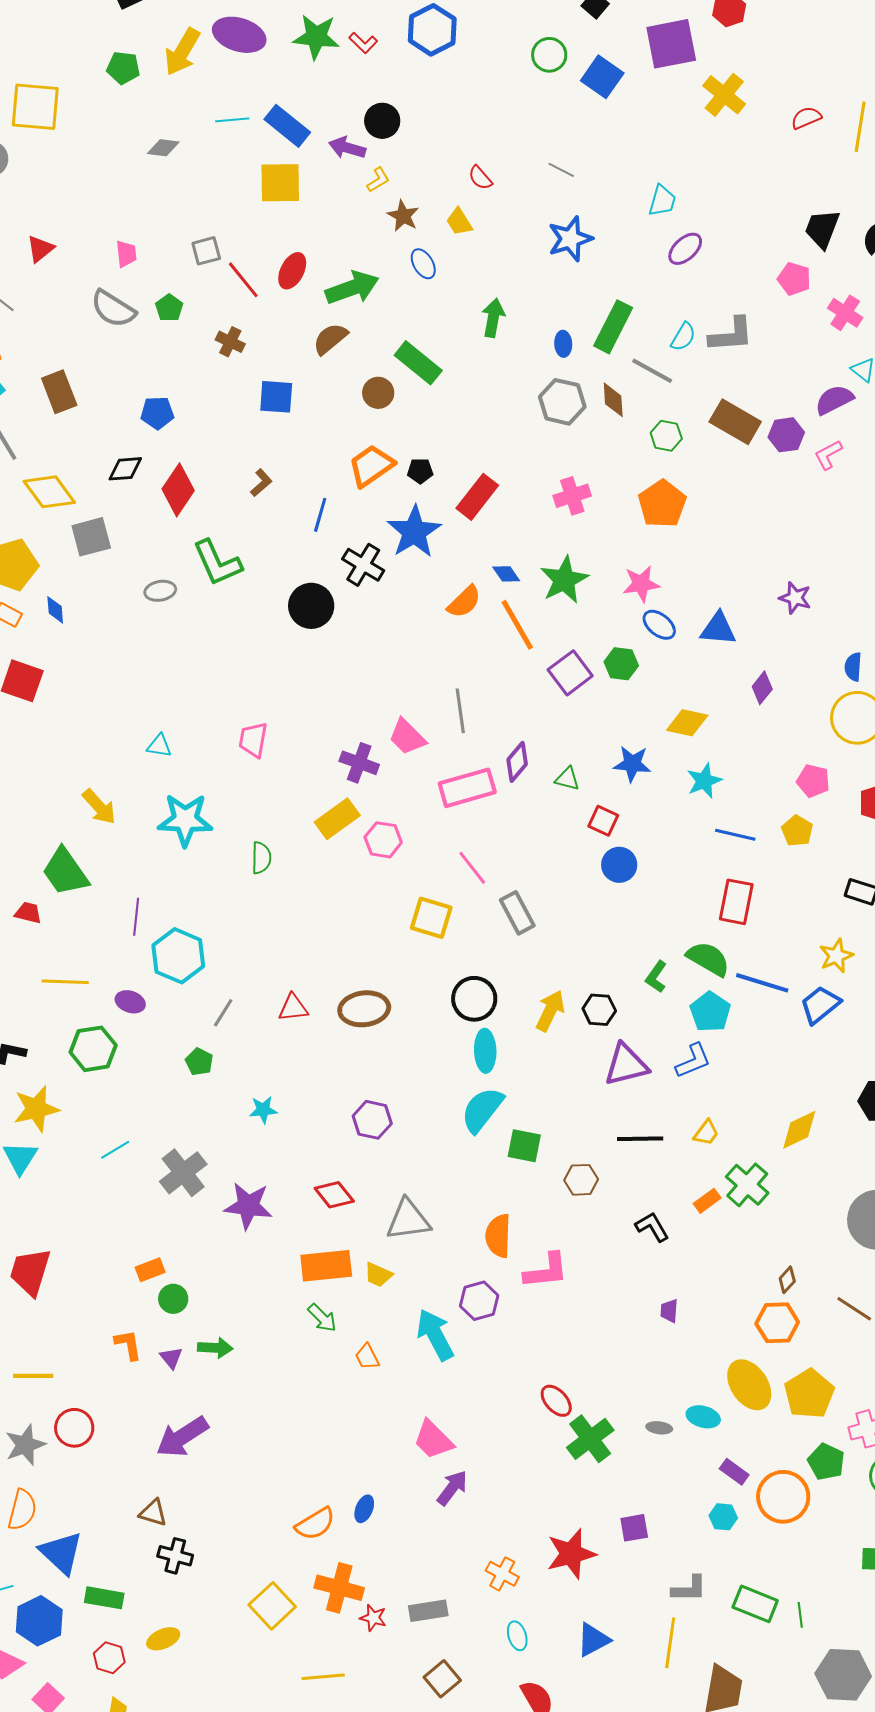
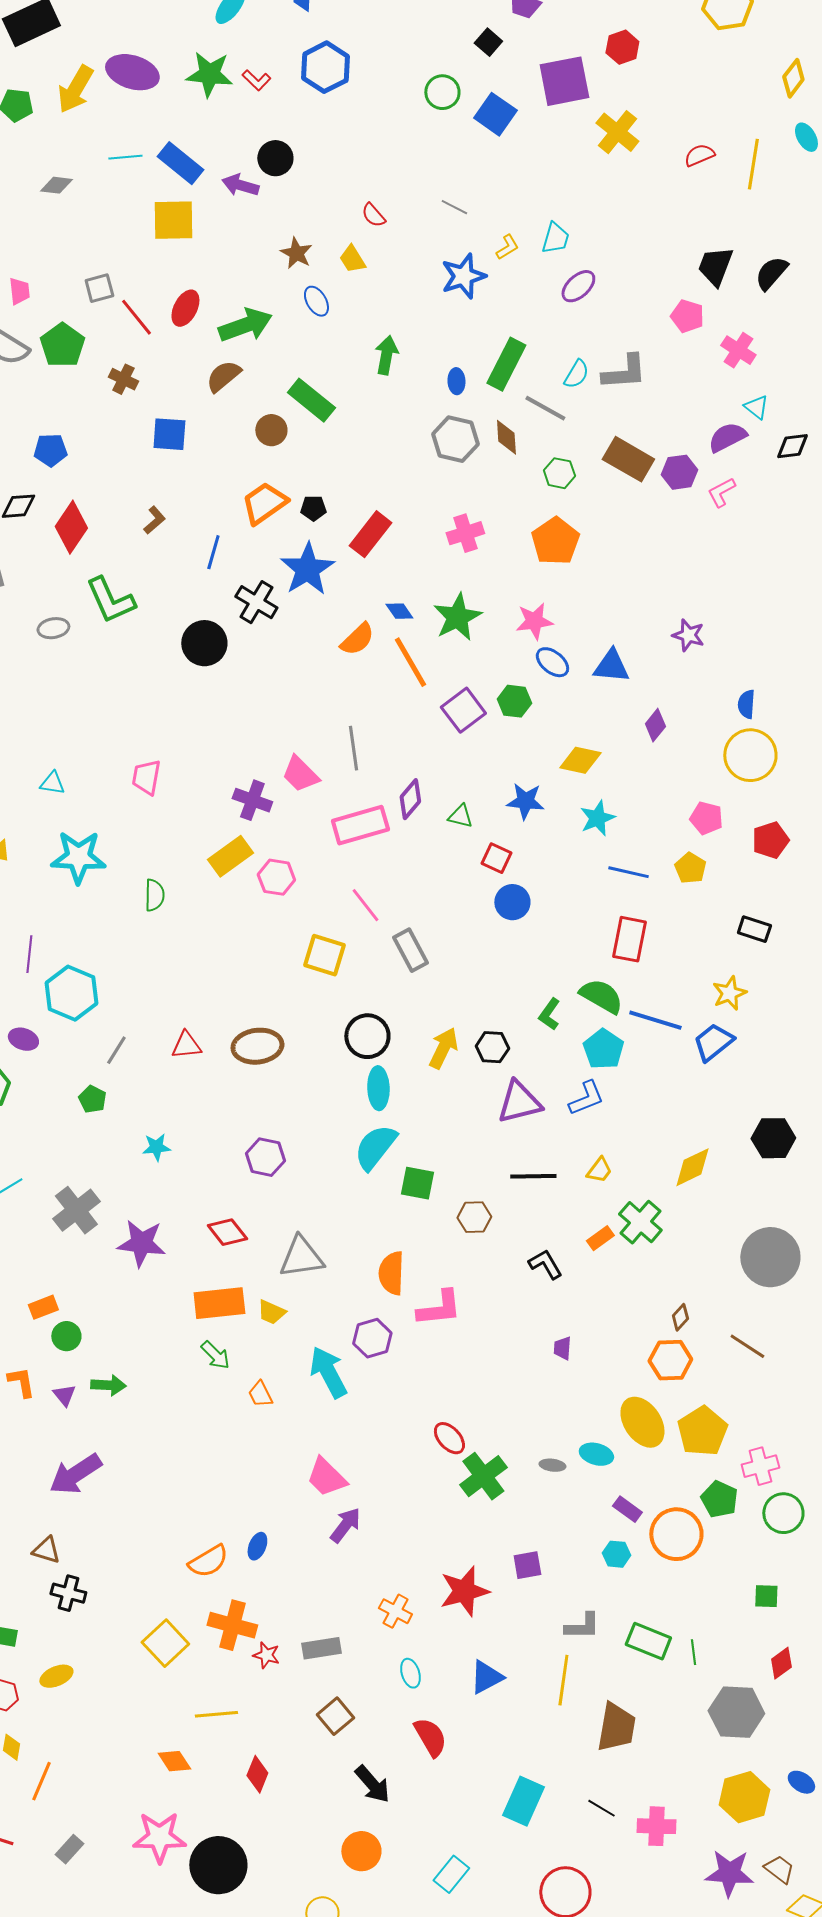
yellow L-shape: (378, 180) -> (507, 247), moved
green pentagon: (169, 308) -> (62, 345), size x1.6

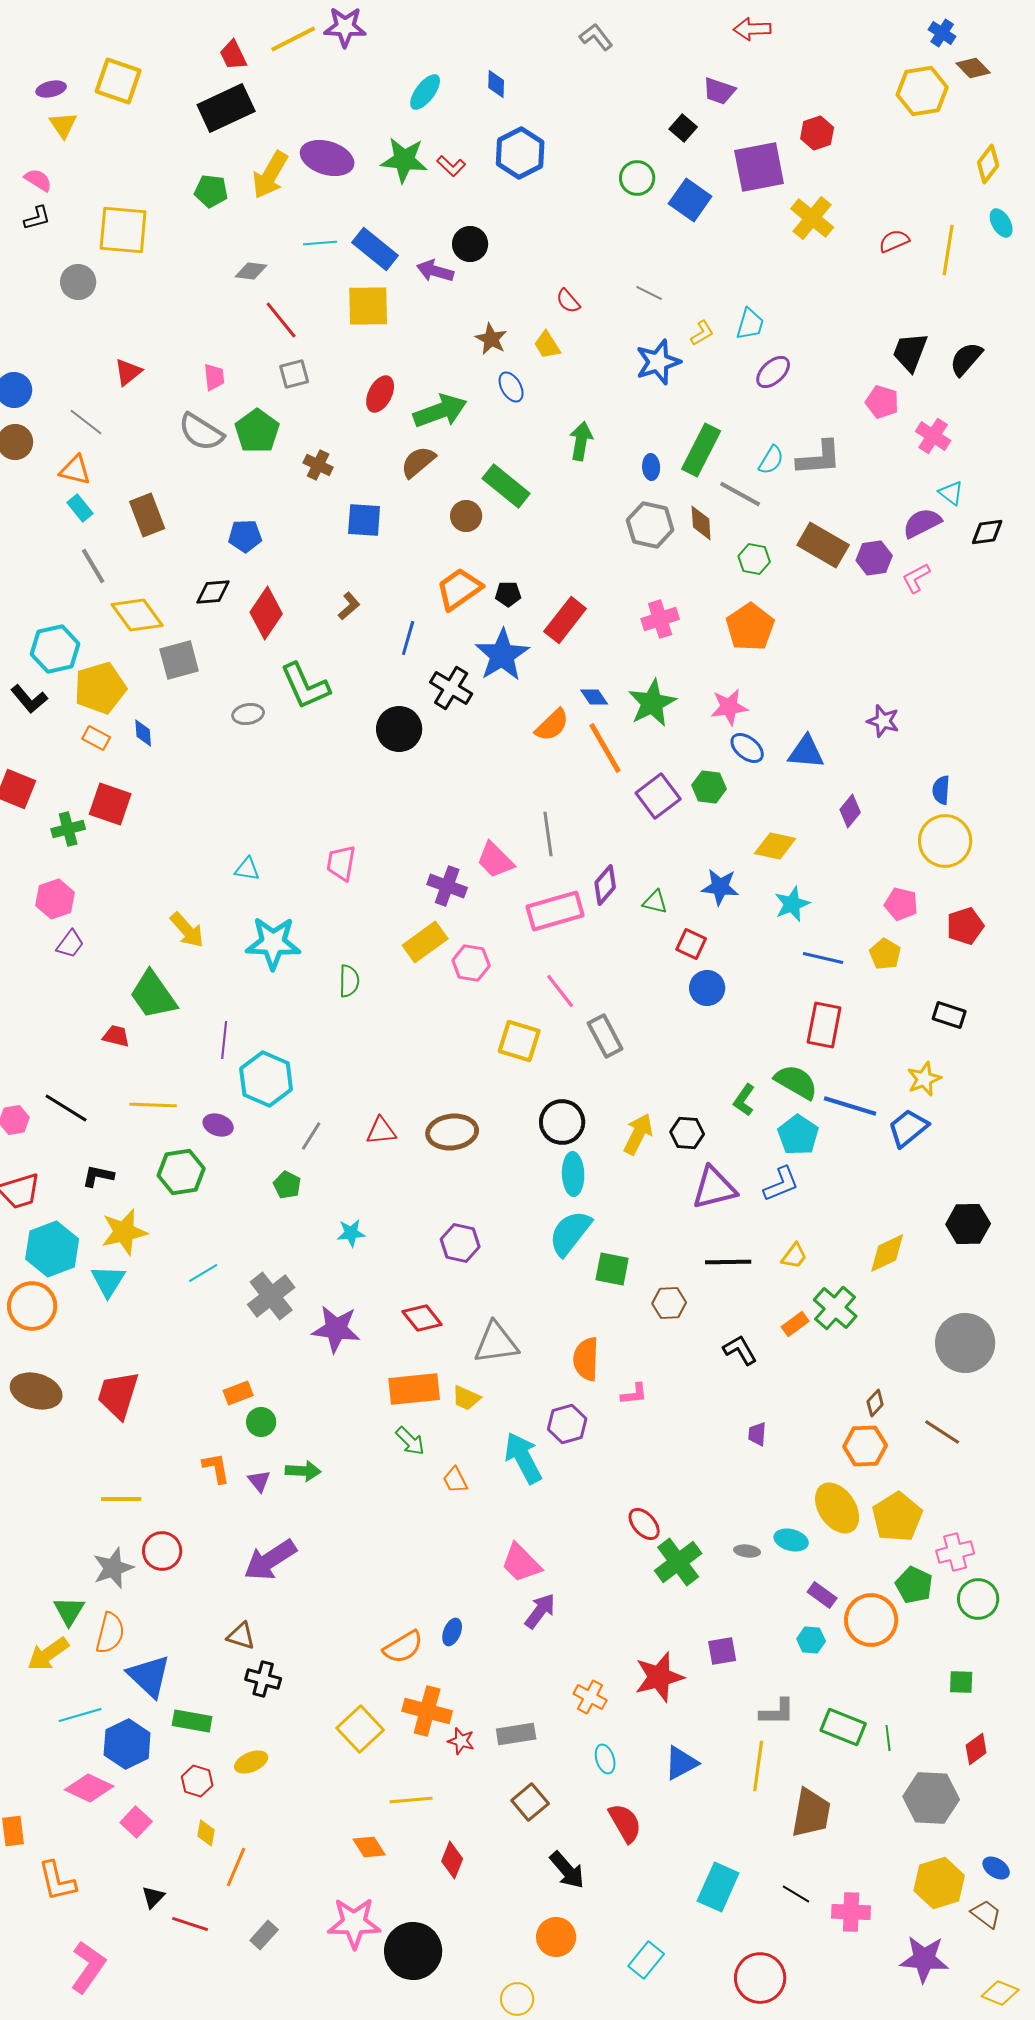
red line: (136, 317) -> (281, 320), moved
pink L-shape: (439, 1308) -> (634, 1394), size x0.6
brown trapezoid: (779, 1869) -> (986, 1914), moved

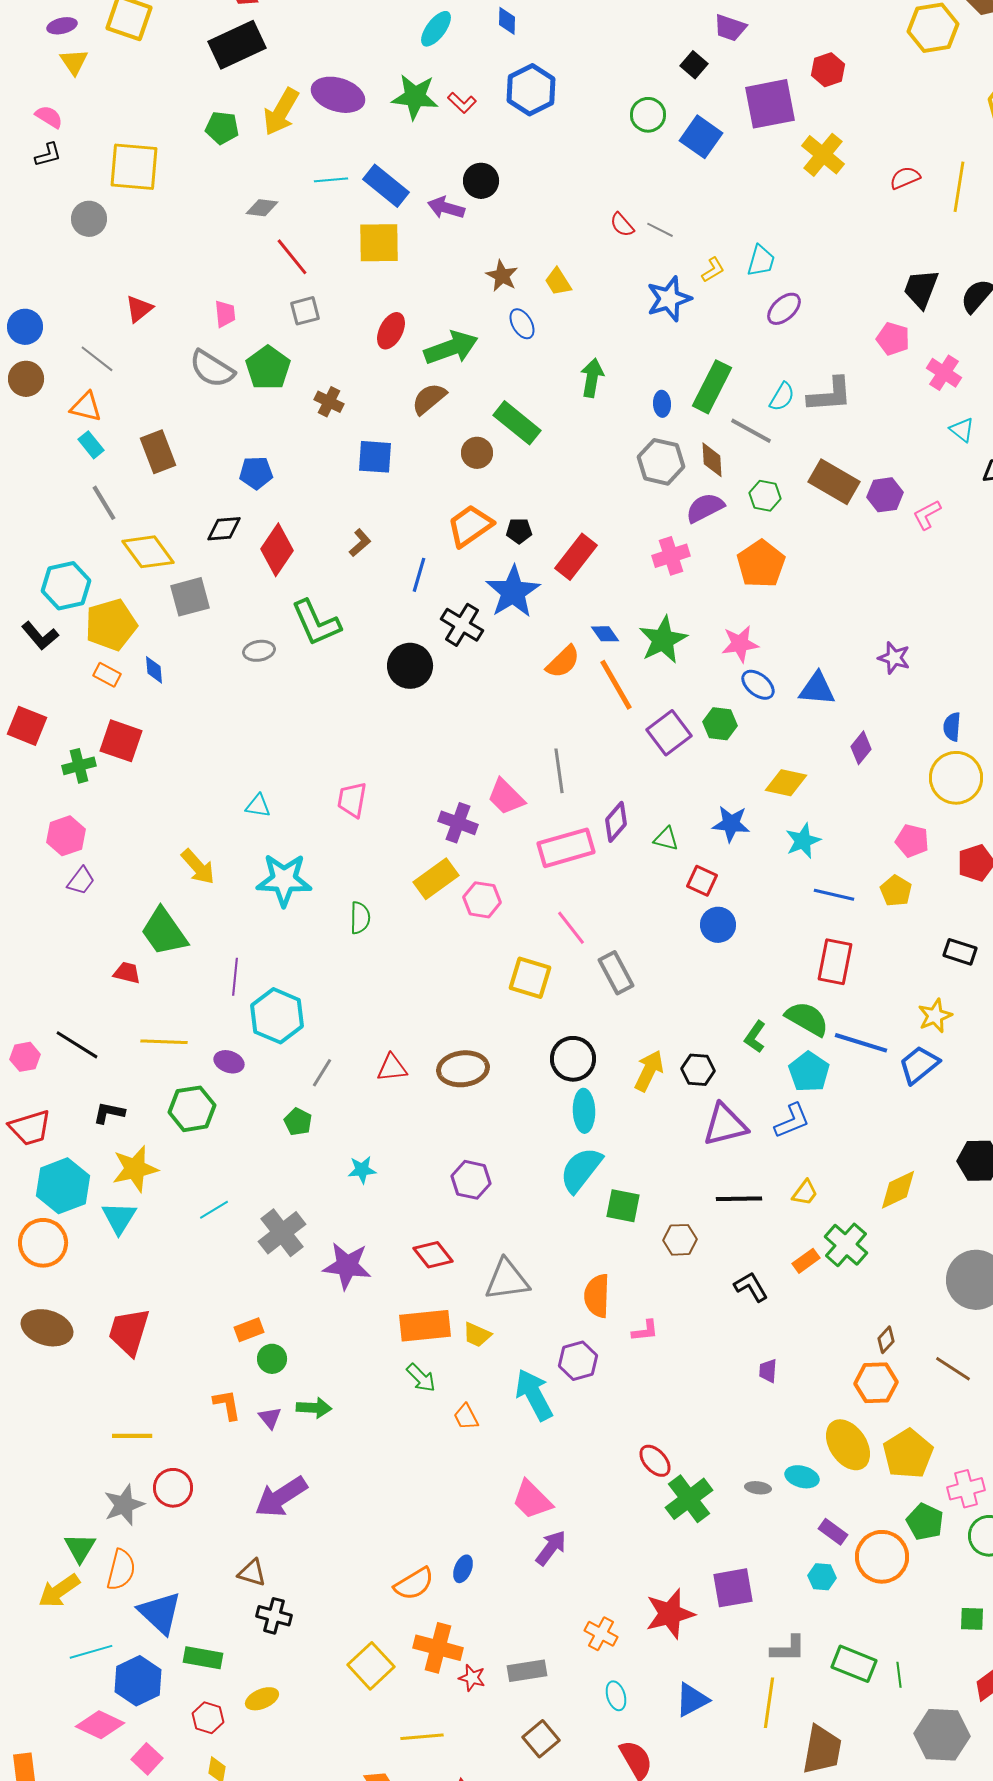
red semicircle: (568, 301) -> (622, 225), moved
purple semicircle: (922, 523) -> (705, 508), moved
purple square: (722, 1651) -> (733, 1588), size x1.4

